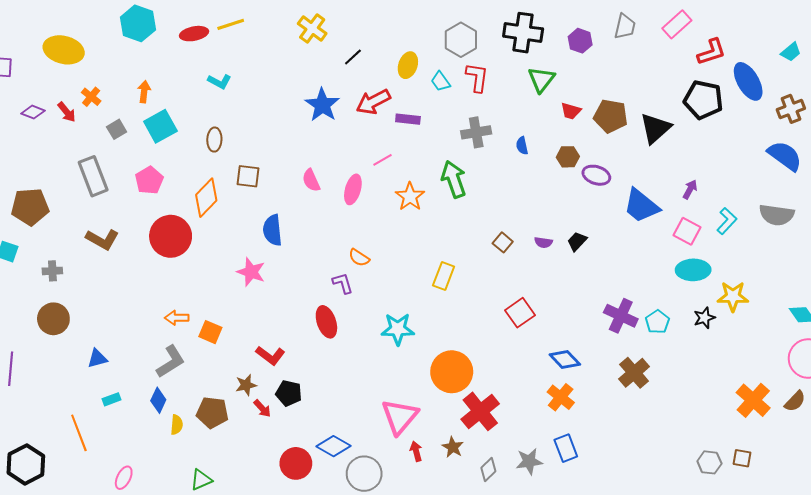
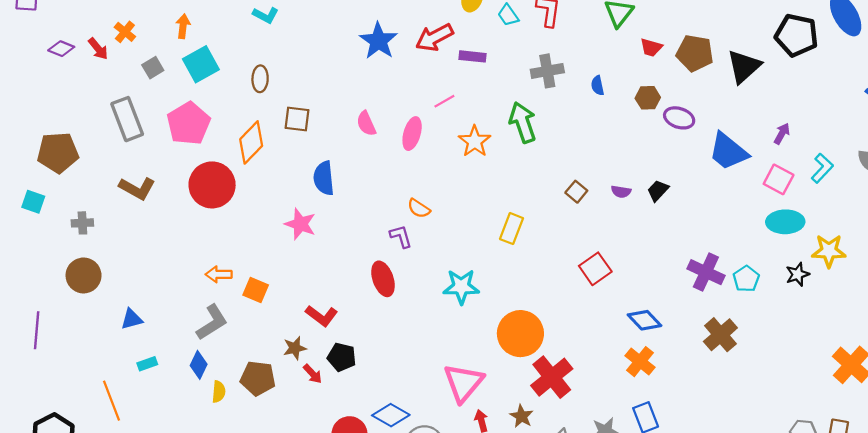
pink pentagon: (149, 180) -> (189, 123), size x1.4

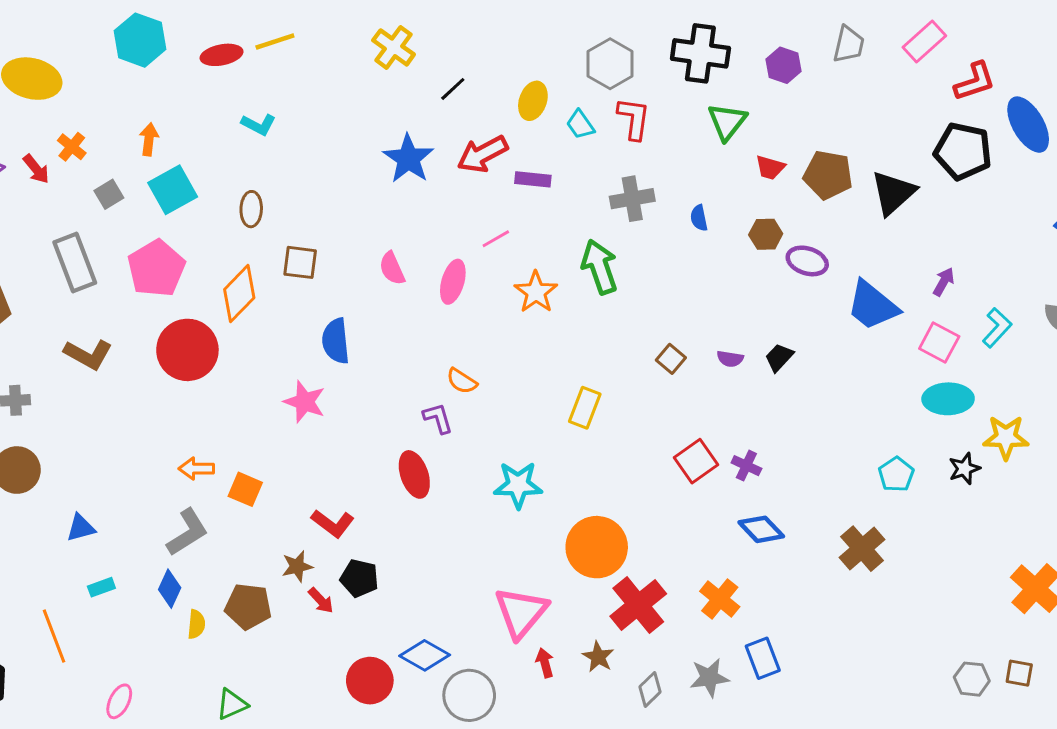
purple cross: (706, 272) -> (746, 466), moved, size x0.6
orange cross: (640, 362) -> (720, 599), moved

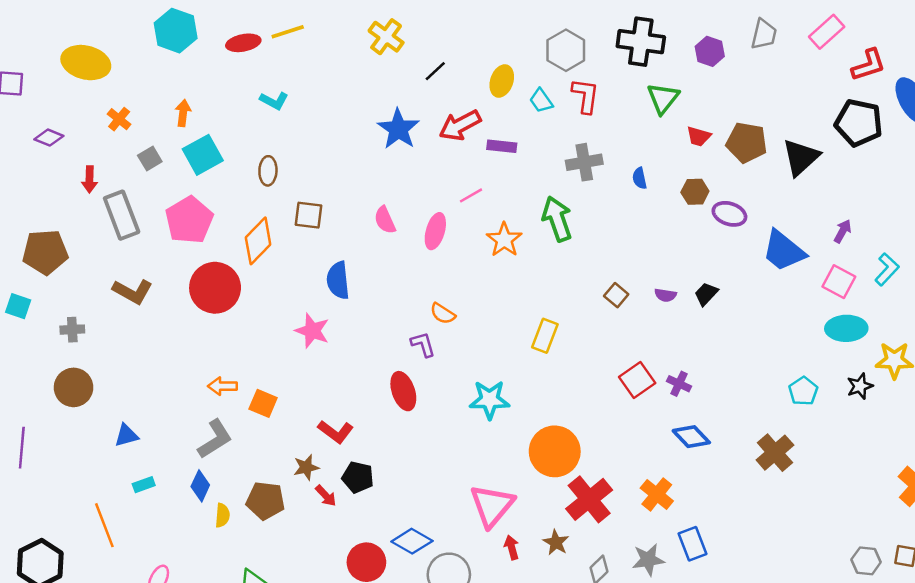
red arrow: (36, 169) -> (90, 179), moved, turned 40

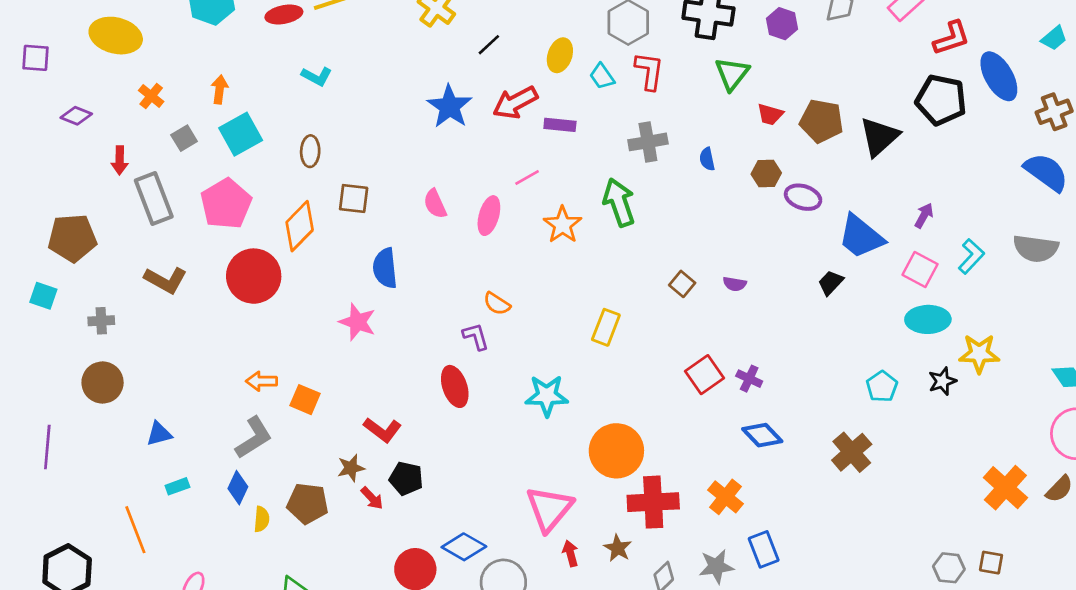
black trapezoid: (706, 294) -> (831, 283), moved
red cross: (589, 499) -> (653, 502), turned 36

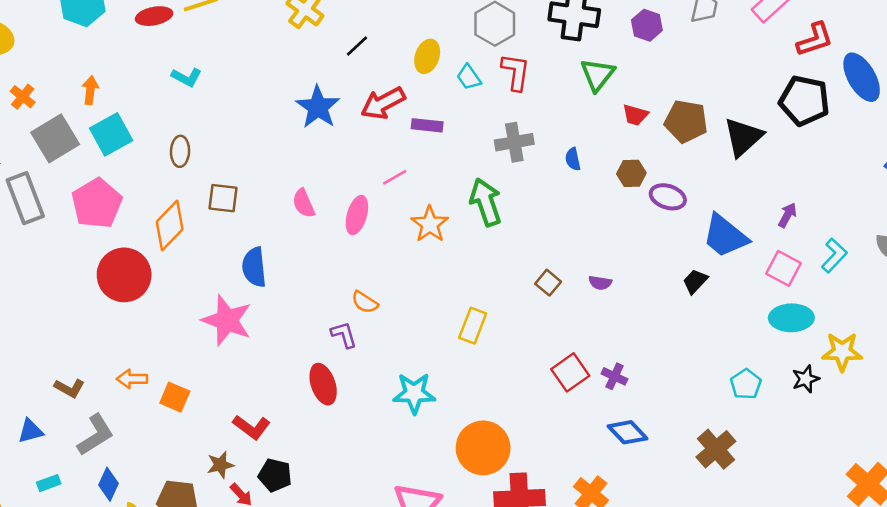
gray square: (184, 138) -> (55, 138), size x1.8
brown L-shape: (166, 280) -> (69, 388), moved, size x0.7
pink star: (357, 322) -> (227, 320), size x1.4
gray L-shape: (254, 438) -> (95, 435), moved

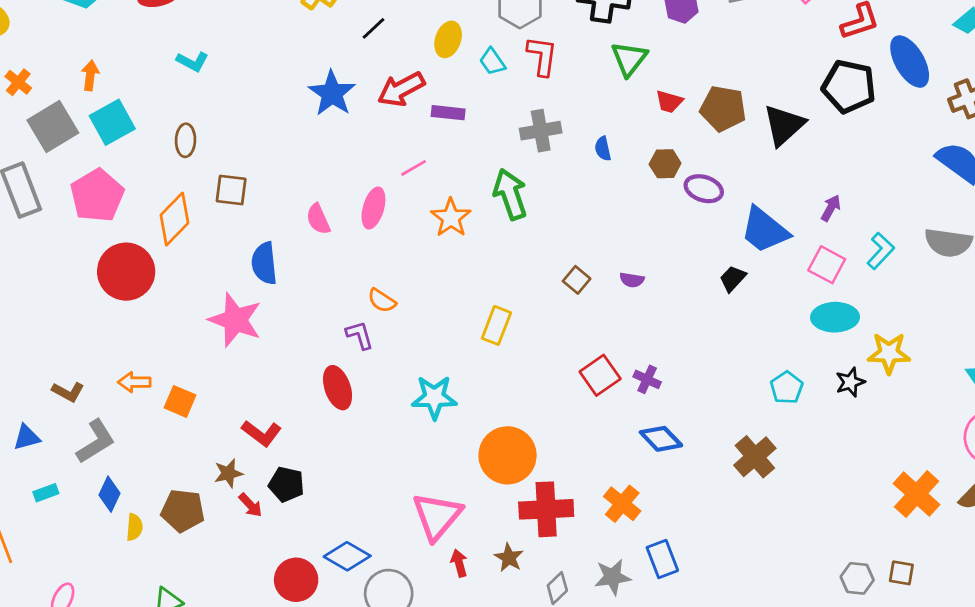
pink semicircle: (304, 203) -> (318, 219), moved

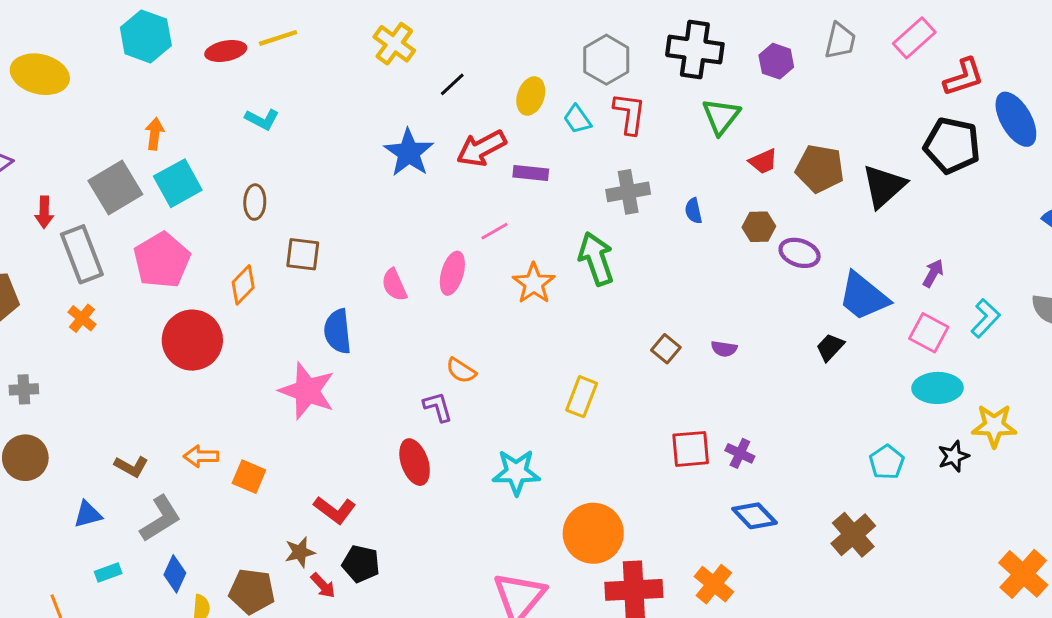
orange cross: (18, 82) -> (82, 318), moved
red trapezoid: (669, 102) -> (763, 161), turned -40
orange diamond: (174, 219) -> (243, 285), size x0.7
red square: (600, 375) -> (691, 449), turned 30

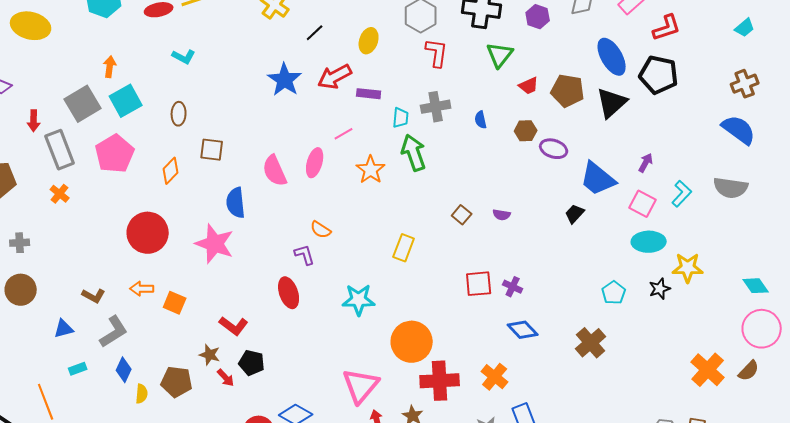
cyan trapezoid: (577, 119) -> (401, 118), moved, turned -140
blue ellipse: (1016, 119) -> (612, 57), moved
pink semicircle: (394, 285) -> (275, 171), size x1.4
red circle: (192, 340) -> (148, 233), moved
brown star: (300, 552) -> (210, 355), turned 30

